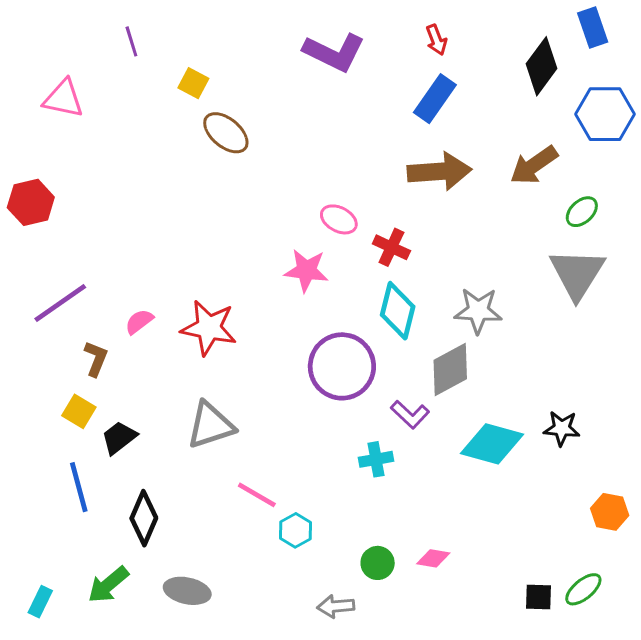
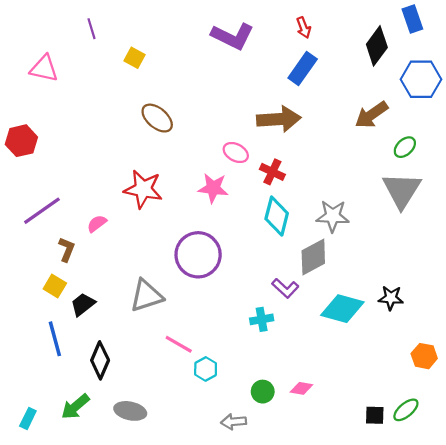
brown ellipse: (226, 133) -> (157, 118), moved
brown arrow: (439, 171) -> (279, 119), moved
red star: (209, 328) -> (143, 189), moved
purple circle: (342, 366) -> (198, 255), moved

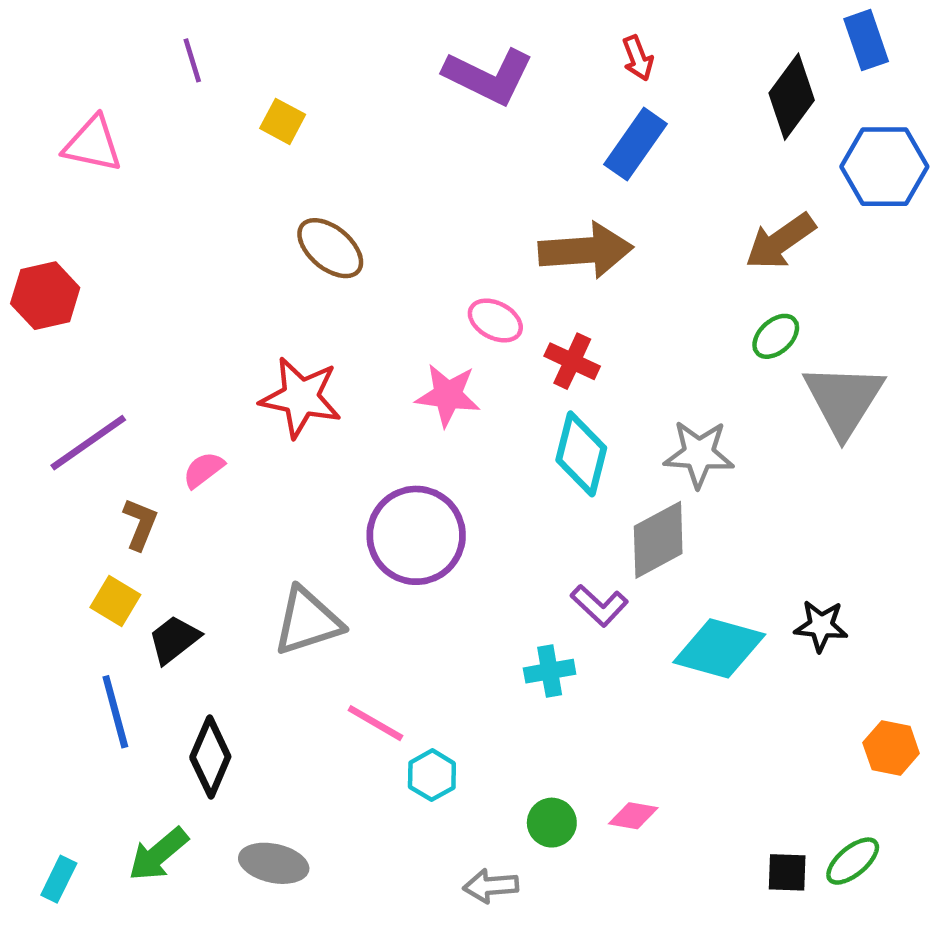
green ellipse: (405, 147) -> (776, 336), moved

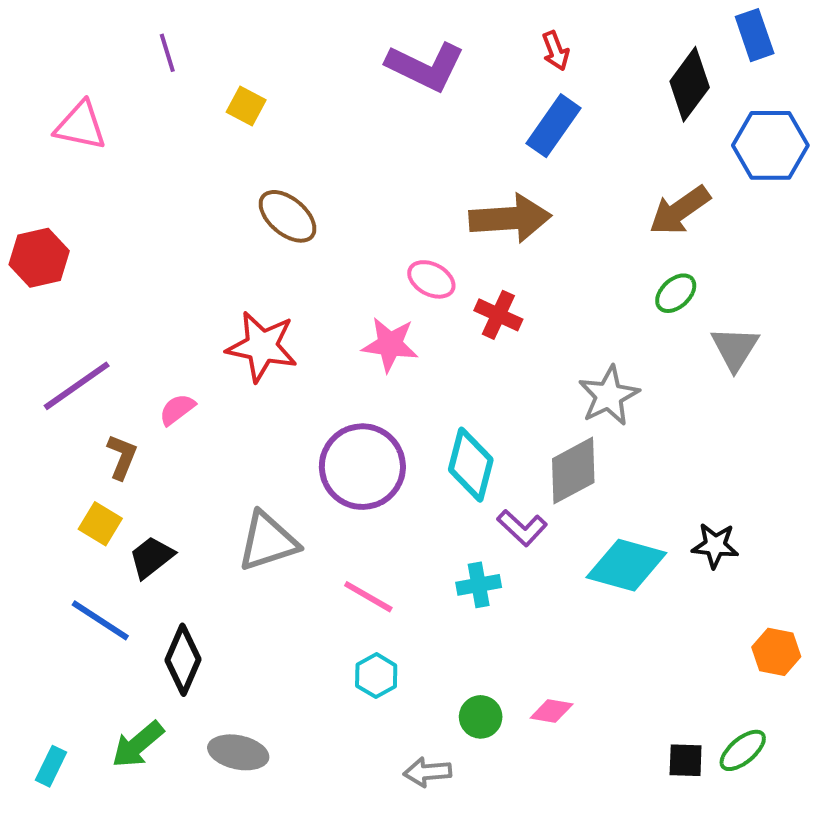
gray triangle: (844, 400) -> (735, 348), size x0.7
cyan diamond: (581, 454) -> (471, 465), moved
gray star: (699, 454) -> (609, 396), turned -30
blue line: (115, 712) -> (100, 620), turned -42
pink line: (375, 723) -> (368, 597), moved

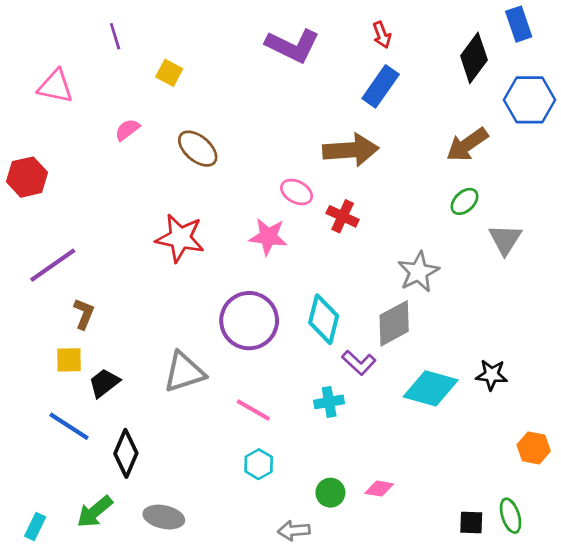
pink semicircle: (177, 409) -> (127, 130), moved
yellow square: (100, 524) -> (69, 360), turned -32
green ellipse: (743, 750) -> (511, 516), turned -68

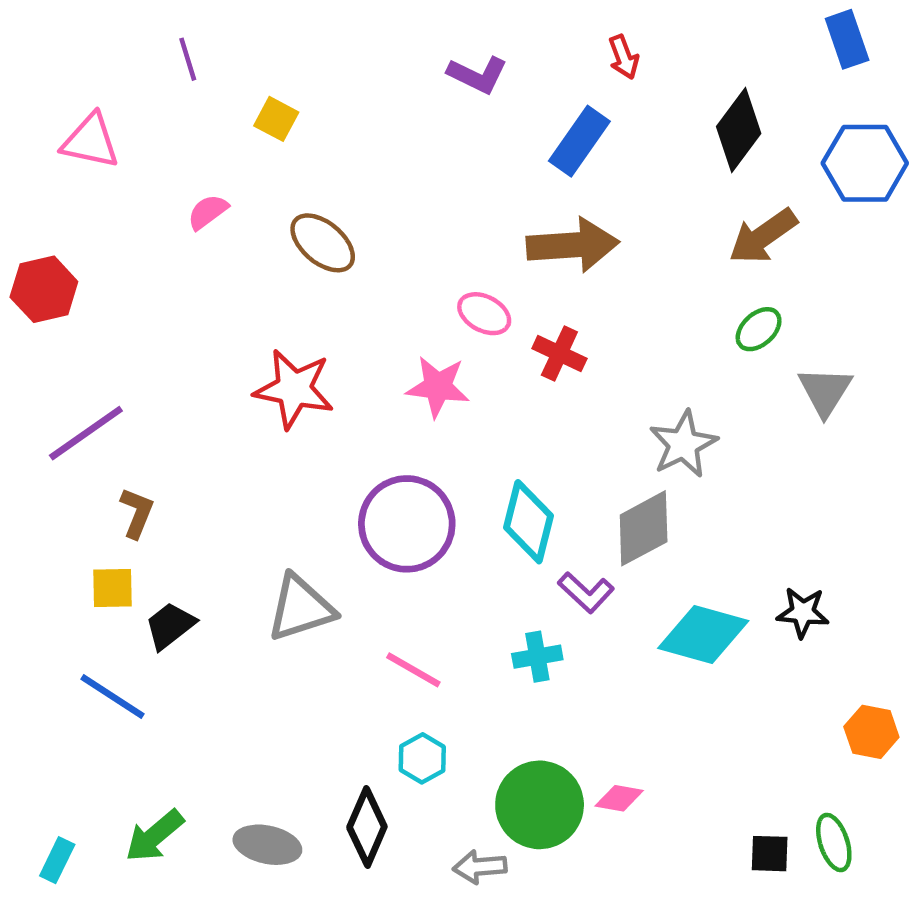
purple L-shape: (292, 46) -> (478, 75), size x0.7
black diamond: (474, 58) -> (739, 130), moved
blue rectangle: (381, 86) -> (579, 141), moved
black diamond: (126, 453) -> (367, 827), moved
green circle: (330, 493) -> (540, 805), size x1.8

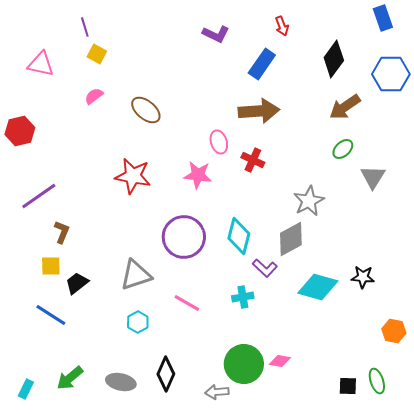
yellow square: (276, 119) -> (97, 54), moved
pink ellipse: (484, 314) -> (219, 142), turned 45
cyan hexagon: (422, 758) -> (138, 322), moved

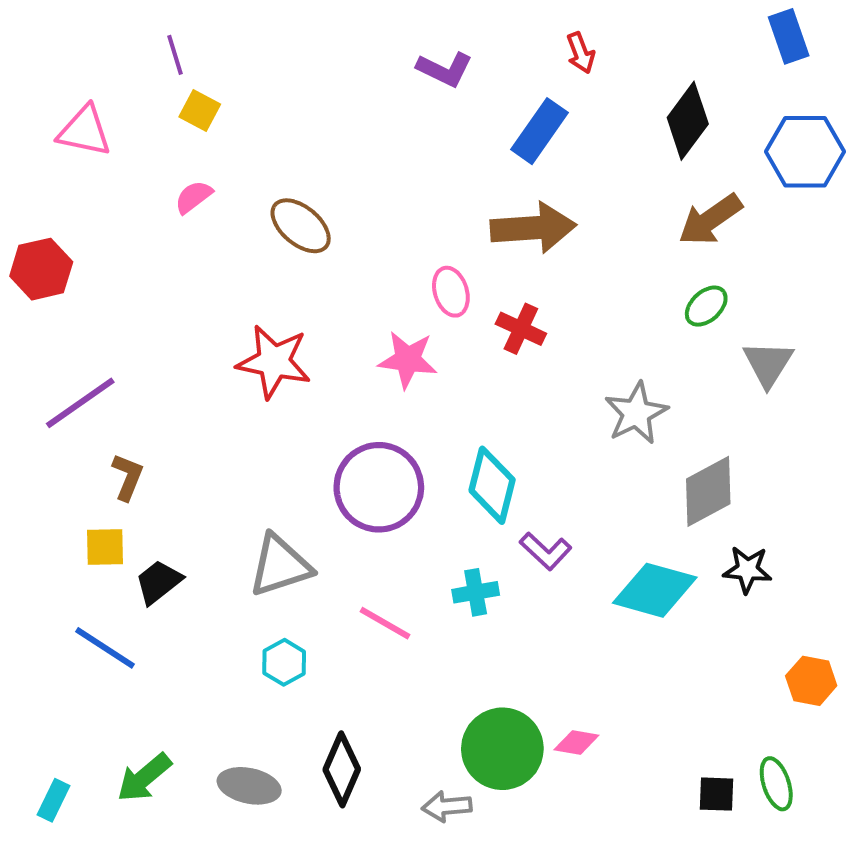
gray diamond: (291, 239) -> (708, 491), moved
cyan cross: (243, 297) -> (476, 592), moved

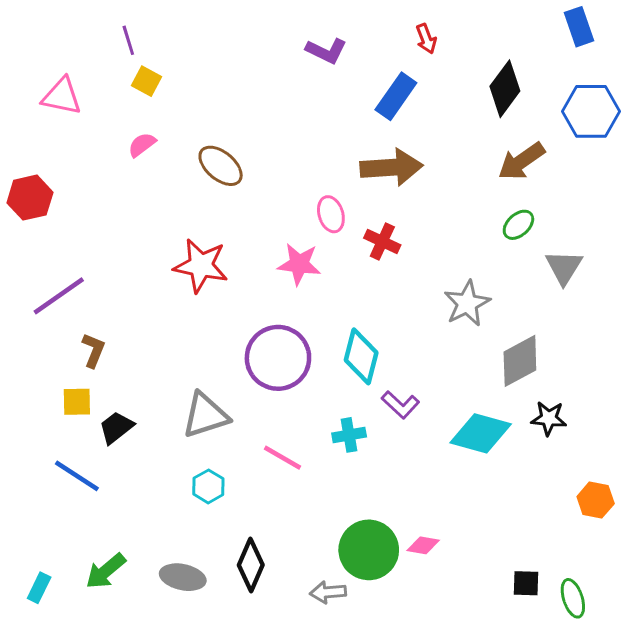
green ellipse: (776, 784) -> (573, 598), moved

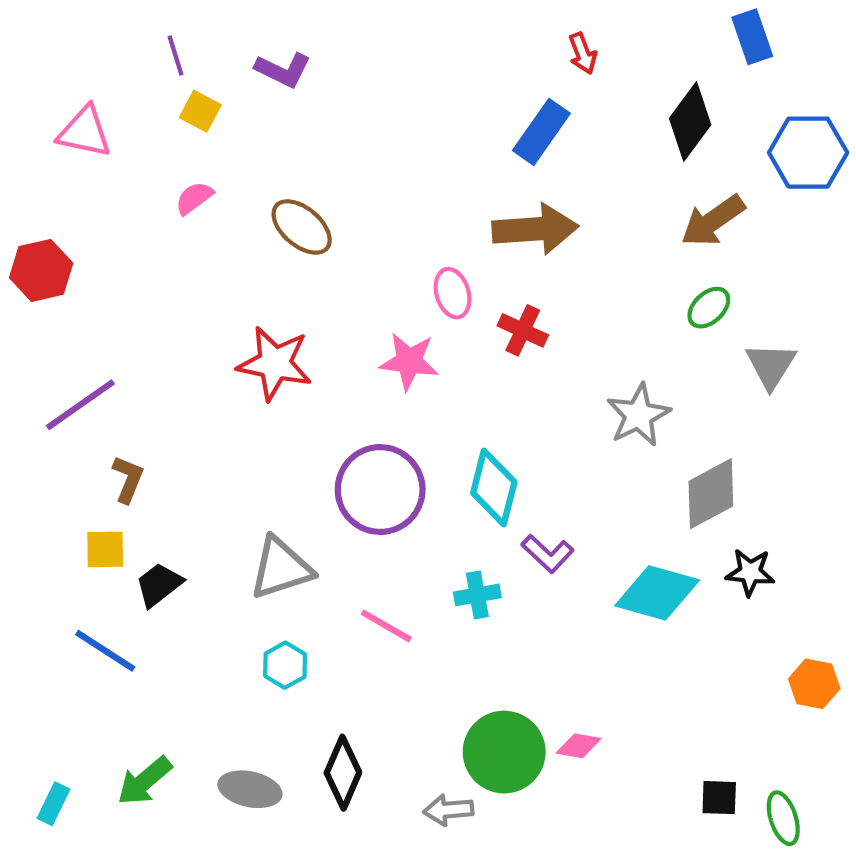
blue rectangle: (579, 27) -> (752, 37), moved
purple L-shape: (326, 51) -> (283, 70), moved

